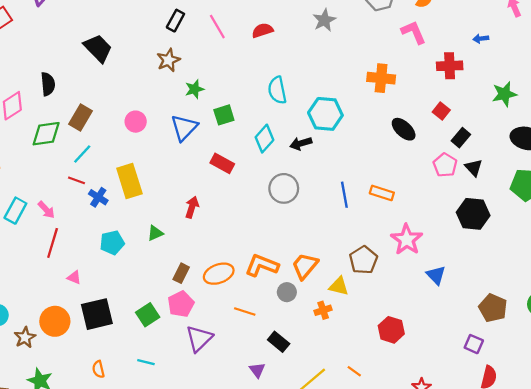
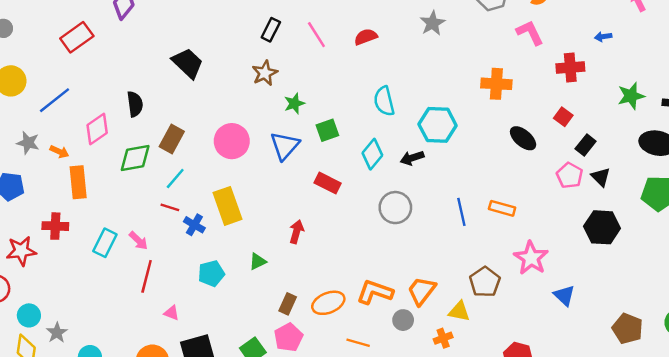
pink circle: (136, 122) -> (232, 141), size x1.5

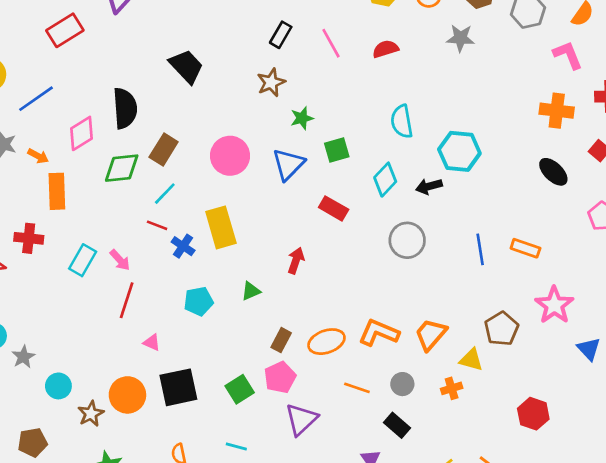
gray star: (432, 23) -> (460, 38), turned 30
orange cross: (496, 84) -> (557, 111), moved
black semicircle: (135, 104) -> (125, 108), size x1.4
gray circle: (403, 320) -> (402, 384), moved

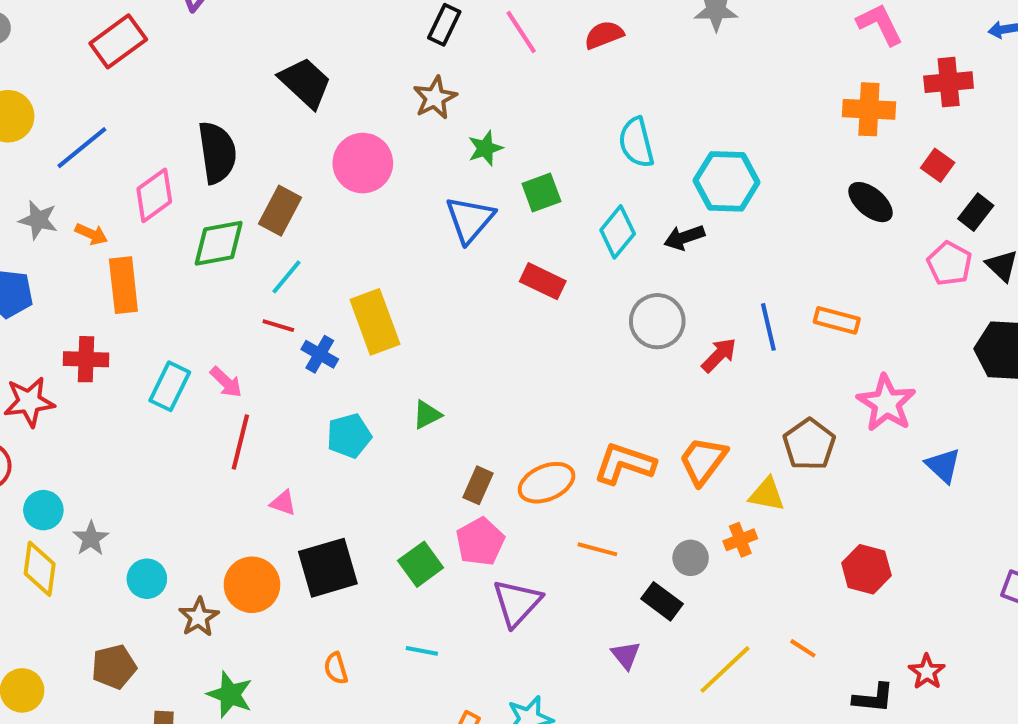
pink circle: (230, 156) -> (363, 163), moved
red arrow: (296, 261) -> (719, 355), moved, turned 30
gray circle: (402, 384) -> (691, 558), moved

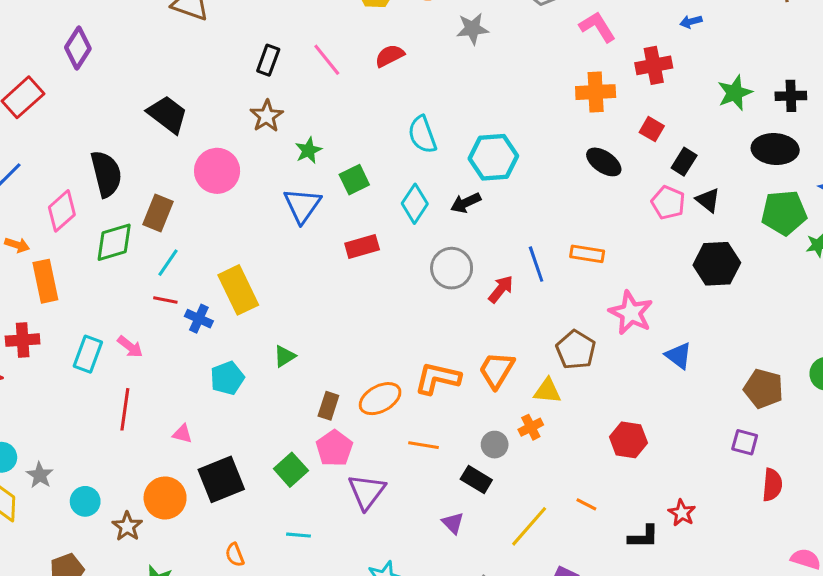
red rectangle: (543, 281) -> (362, 247), turned -36
red line: (240, 442) -> (125, 409), moved

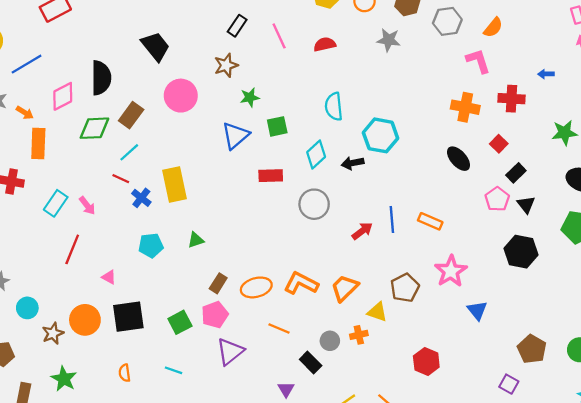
gray circle: (452, 268) -> (314, 204), moved

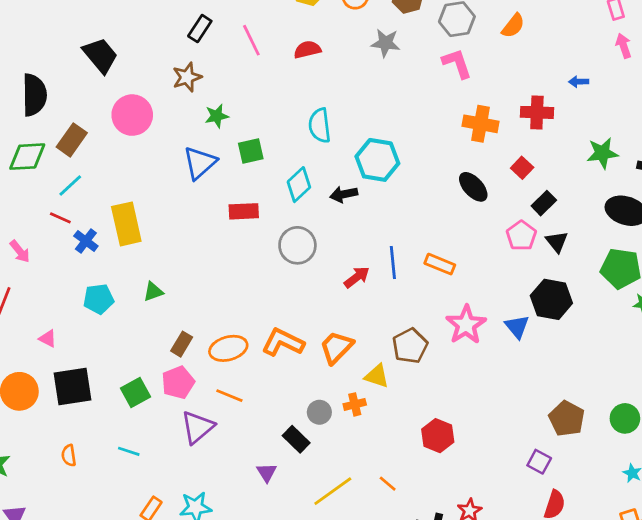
pink L-shape: (478, 61) -> (457, 63), moved
blue triangle: (477, 310) -> (517, 327), moved
orange line: (279, 328) -> (229, 396), moved

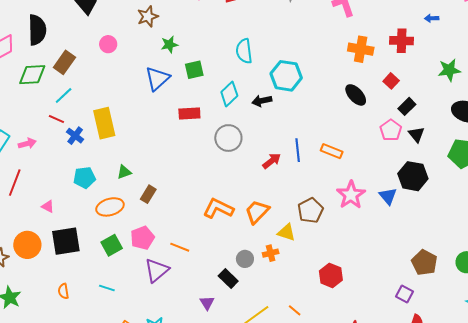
pink circle: (132, 115) -> (108, 44), size x0.6
pink arrow: (20, 251) -> (27, 143), turned -66
brown rectangle: (182, 344) -> (148, 194), moved
orange ellipse: (228, 348) -> (110, 207), moved

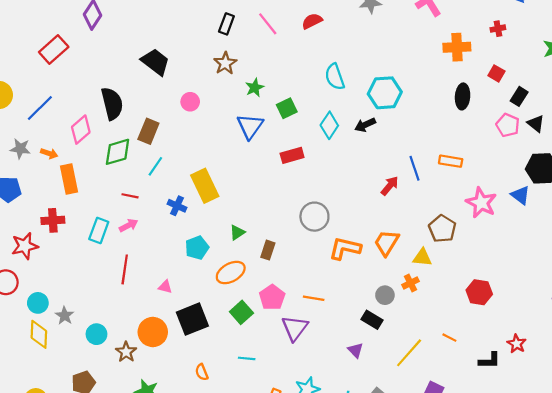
red cross: (402, 41) -> (498, 29), size x0.6
black ellipse: (356, 95) -> (463, 96), turned 60
red line: (56, 119) -> (130, 196), moved
gray circle: (228, 138) -> (314, 217), moved

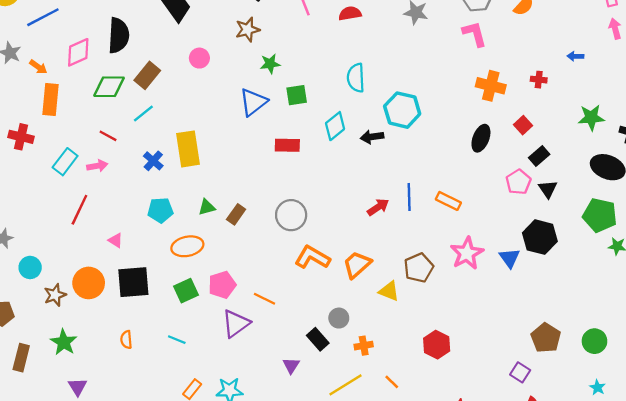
brown rectangle: (268, 250) -> (236, 214), moved
orange cross: (410, 283) -> (364, 346), moved

